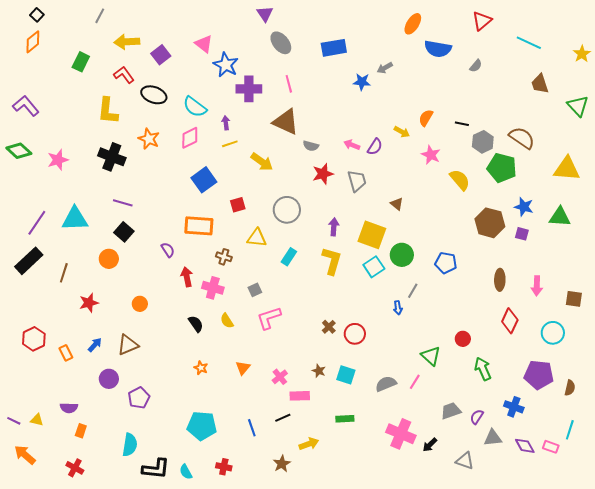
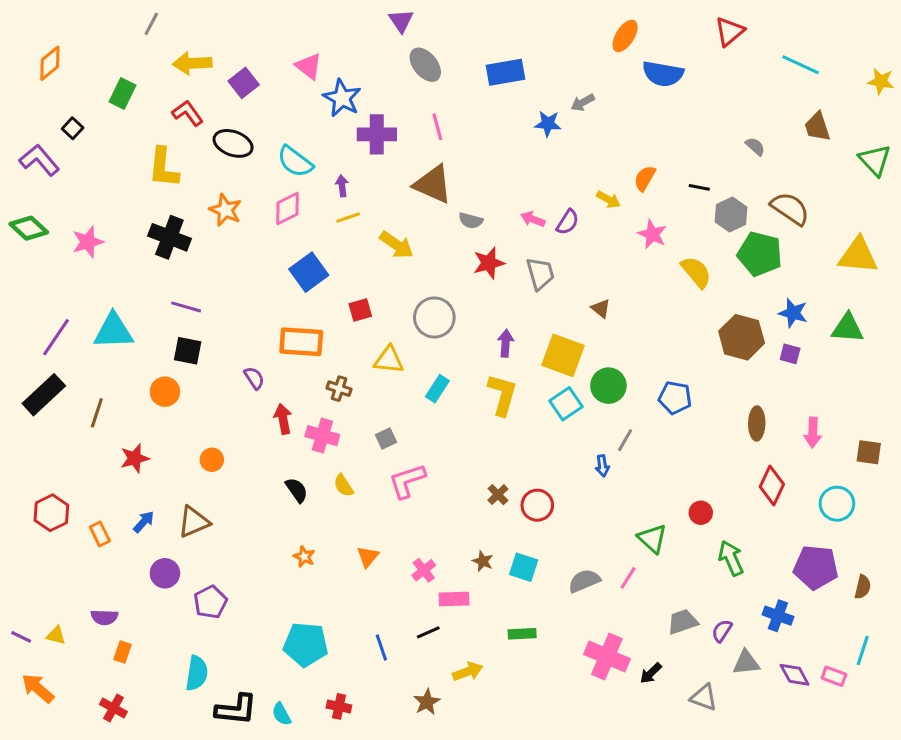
black square: (37, 15) -> (73, 128), moved
yellow star: (582, 54) -> (881, 81), turned -30
gray semicircle: (476, 66) -> (755, 146), moved, turned -88
black square: (124, 232) -> (188, 351), turned -30

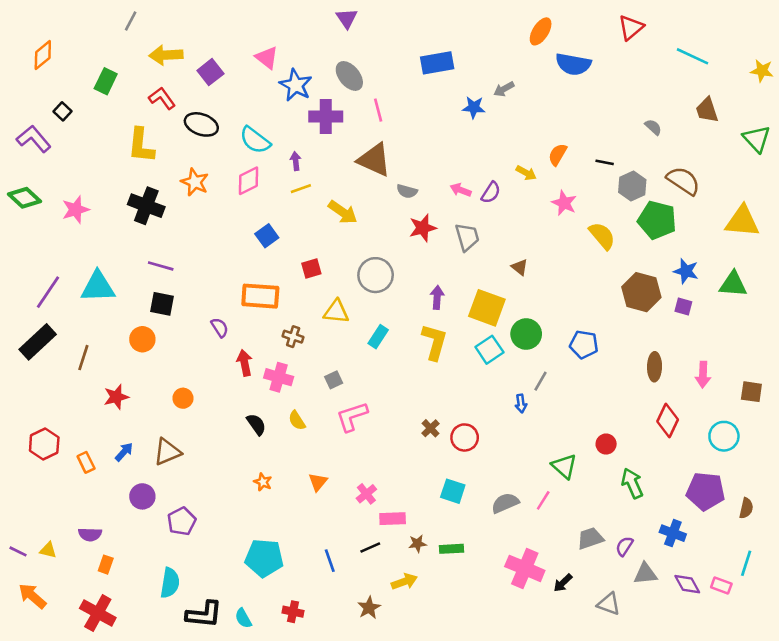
gray ellipse: (425, 65) -> (349, 76), moved
blue square: (309, 272) -> (267, 236), size x0.7
brown star: (483, 561) -> (417, 544), moved, turned -30
red cross: (113, 708) -> (98, 613), size x1.5

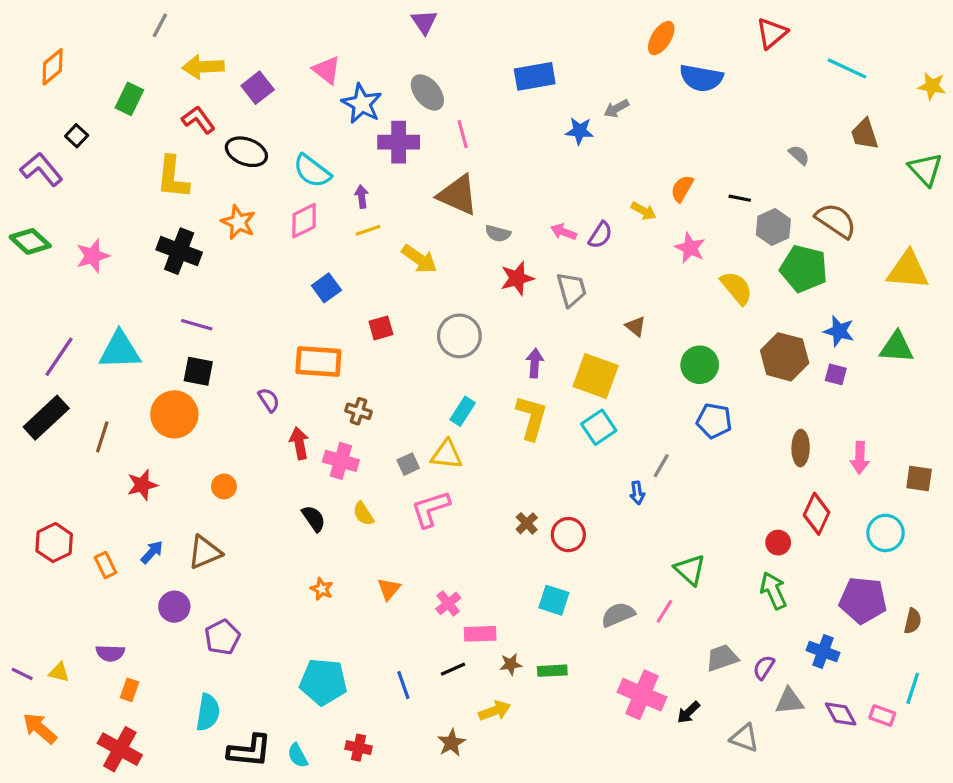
yellow triangle: (336, 312) -> (447, 454), moved
green circle: (526, 334) -> (700, 365), moved
orange circle: (142, 339) -> (174, 414), size x1.5
red circle: (606, 444) -> (778, 543), moved

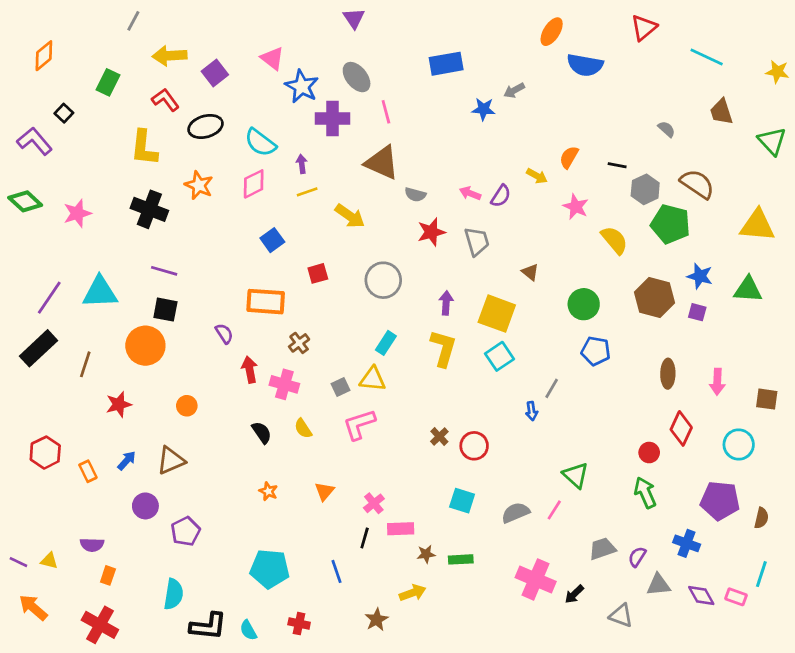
black ellipse: (246, 152) -> (206, 126), turned -36
brown cross: (359, 411) -> (299, 343), turned 35
black line: (453, 669) -> (365, 538), moved, turned -50

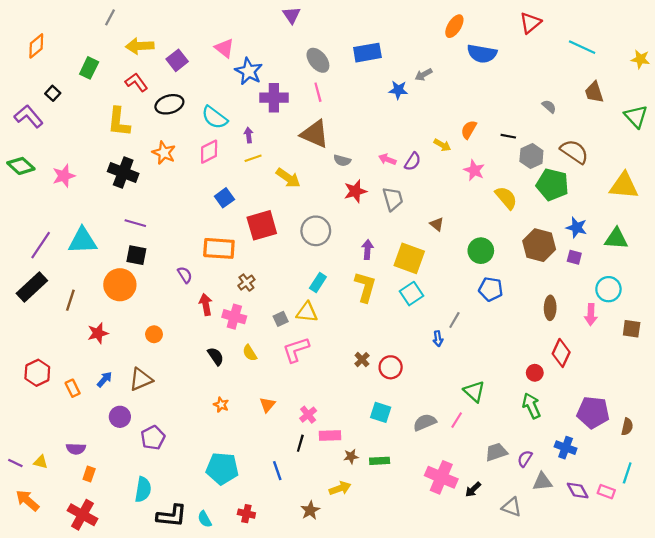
gray ellipse: (357, 77) -> (318, 60), moved
red square: (318, 273) -> (262, 225), size x1.8
cyan circle: (739, 444) -> (608, 289), moved

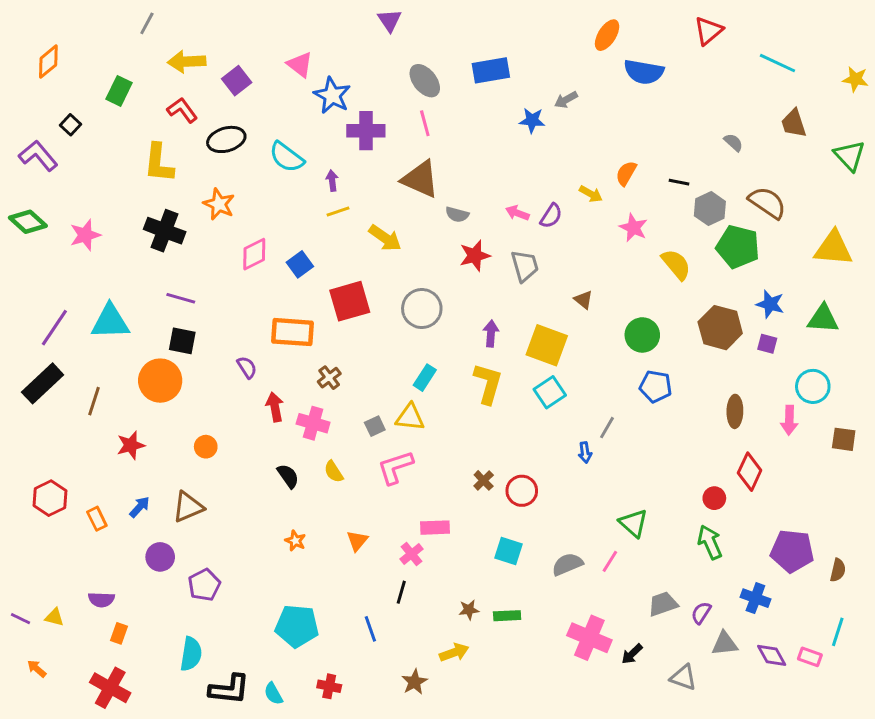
pink diamond: (209, 152) -> (254, 254), moved
pink rectangle: (330, 436) -> (435, 528), moved
orange arrow: (27, 500) -> (37, 669), size x0.6

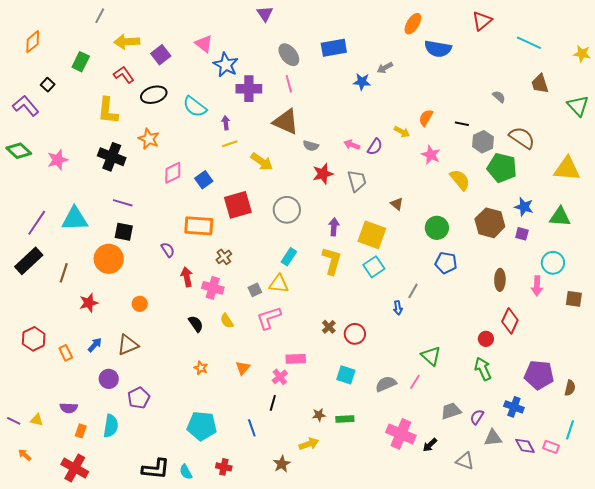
cyan semicircle: (191, 654) -> (111, 426), moved

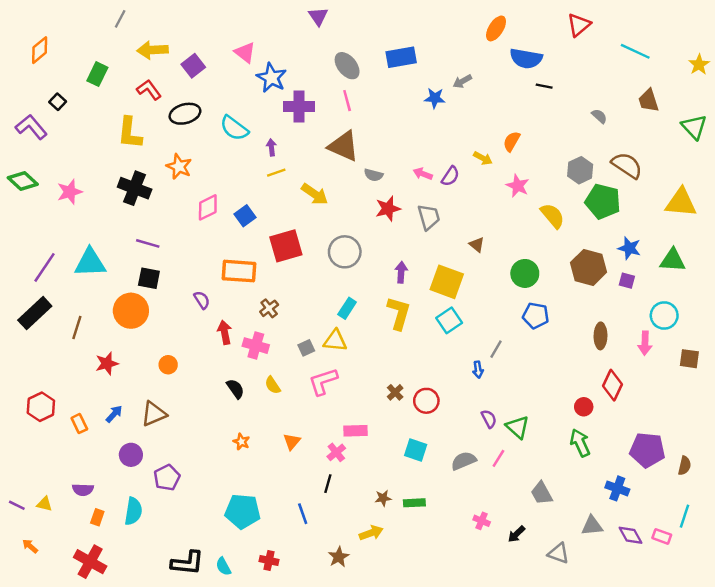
yellow star: (582, 54) -> (699, 64), turned 30
black line: (462, 124) -> (544, 86), moved
gray trapezoid: (451, 411) -> (542, 493), turned -100
purple semicircle: (477, 417) -> (489, 419), moved, turned 119
pink cross: (401, 434) -> (482, 521), size x0.5

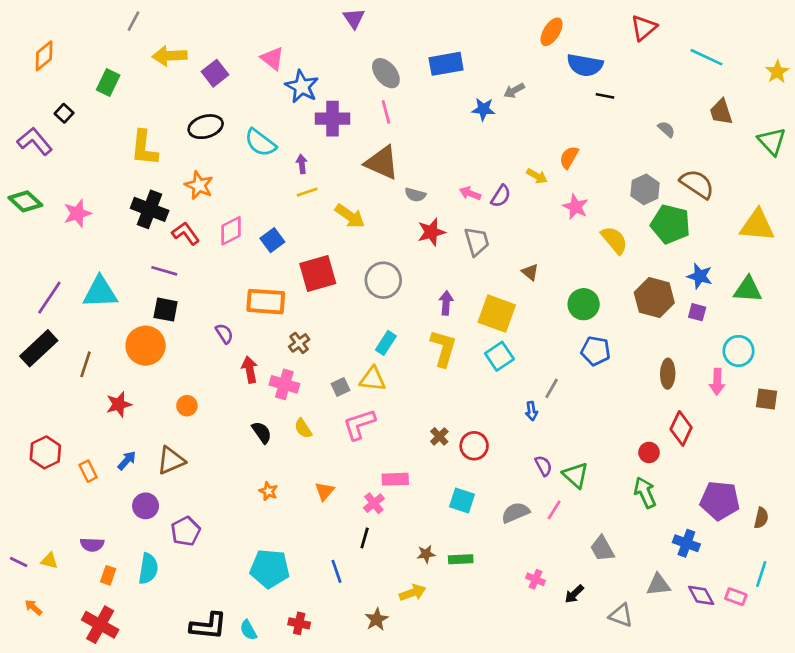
red L-shape: (149, 90) -> (186, 233), moved

